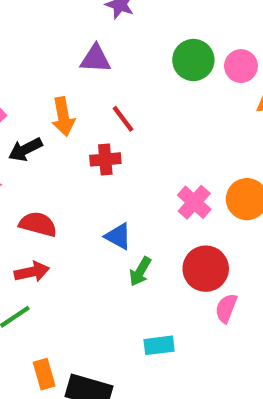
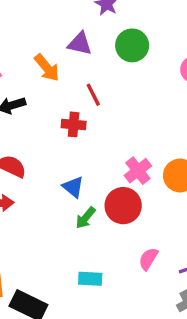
green circle: (193, 60) -> (132, 45), moved
orange arrow: (63, 117) -> (47, 68), moved, turned -40
red circle: (206, 269) -> (123, 206), moved

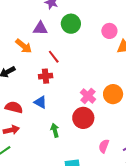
blue triangle: (73, 187) -> (40, 102), moved
green arrow: (86, 218) -> (55, 130), moved, turned 136

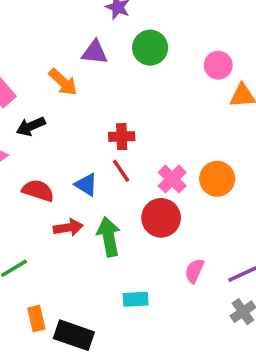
red line: (54, 57) -> (121, 171), moved
red cross: (46, 76) -> (122, 137), moved
red arrow: (11, 130) -> (68, 228), moved
green arrow: (55, 130) -> (109, 237), size x1.5

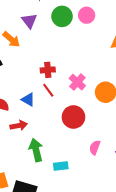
purple triangle: (95, 52) -> (29, 21), turned 49
pink circle: (218, 65) -> (87, 15), moved
pink cross: (172, 179) -> (77, 82), moved
green arrow: (109, 237) -> (36, 150), moved

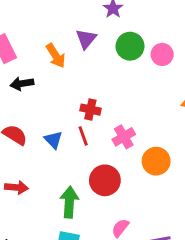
red arrow: (19, 125) -> (16, 187), moved
green arrow: (36, 150) -> (69, 202), moved

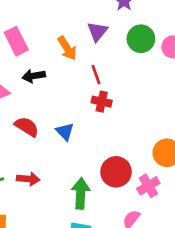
red line: (83, 136) -> (96, 75), moved
pink cross: (124, 137) -> (148, 186), moved

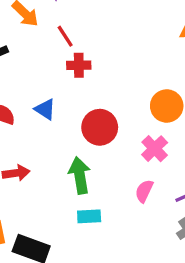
red circle: (116, 172) -> (100, 127), moved

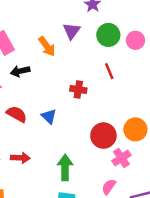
red line: (65, 36) -> (109, 71), moved
red circle: (100, 127) -> (103, 136), moved

